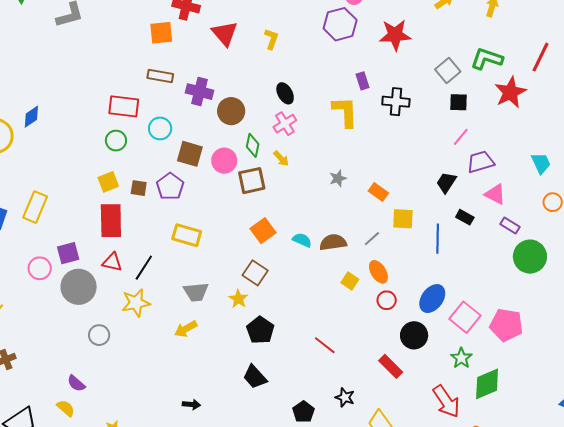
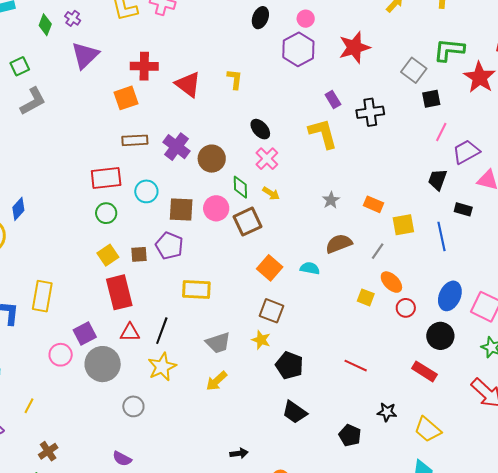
purple cross: (200, 92) -> (177, 147), turned 36
brown semicircle: (333, 242) -> (339, 244), moved

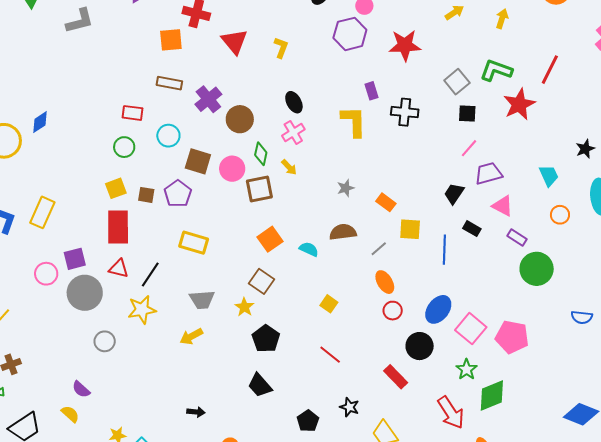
red rectangle: (106, 178) -> (132, 113), size x0.7
yellow square: (366, 297) -> (329, 304), moved

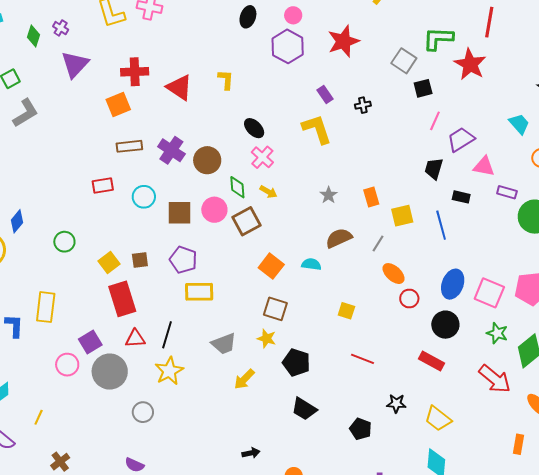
black cross: (405, 112) -> (363, 105), size x0.6
green circle: (124, 147) -> (64, 242), moved
purple pentagon: (178, 194) -> (183, 260), moved
orange rectangle: (386, 202) -> (371, 197), turned 54
yellow arrow: (191, 336) -> (244, 379), moved

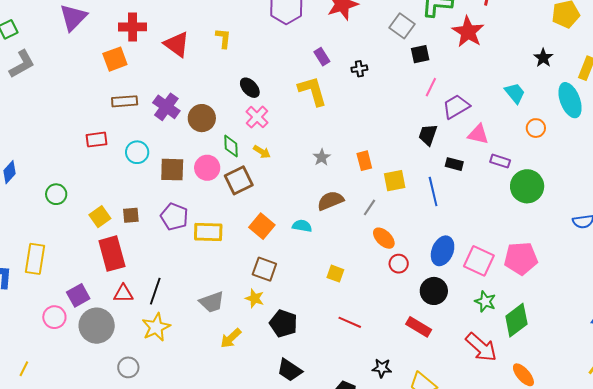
yellow rectangle: (199, 292) -> (208, 232), moved

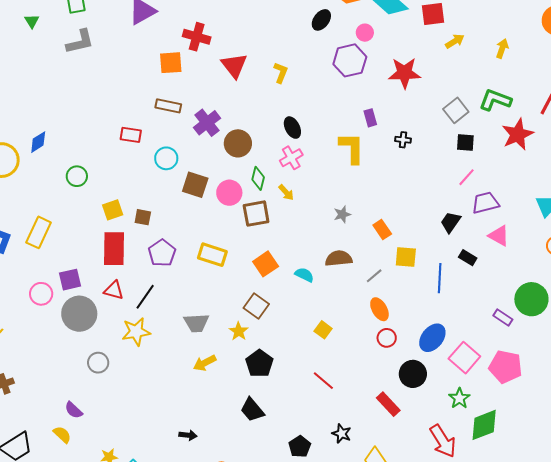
orange rectangle: (364, 161) -> (382, 230), turned -36
purple rectangle: (500, 161) -> (503, 318), moved
purple pentagon: (174, 217) -> (162, 253), moved

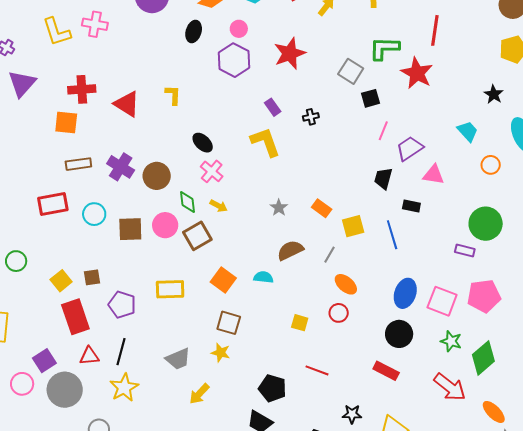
orange square: (171, 63) -> (66, 123), turned 30
red rectangle: (131, 135) -> (53, 204), size x1.4
red circle: (387, 338) -> (339, 313), moved
black pentagon: (259, 363) -> (272, 388), moved

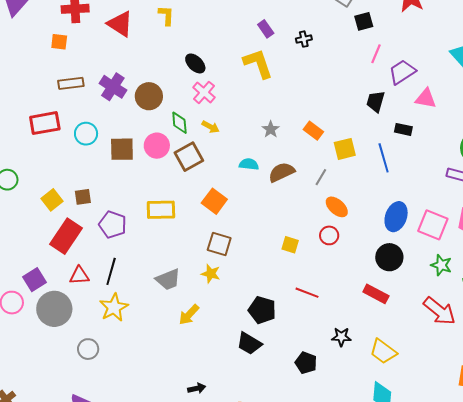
orange square: (66, 123) -> (59, 42), size x0.7
cyan semicircle: (263, 277) -> (249, 164), moved
red rectangle: (75, 317) -> (66, 236), turned 52

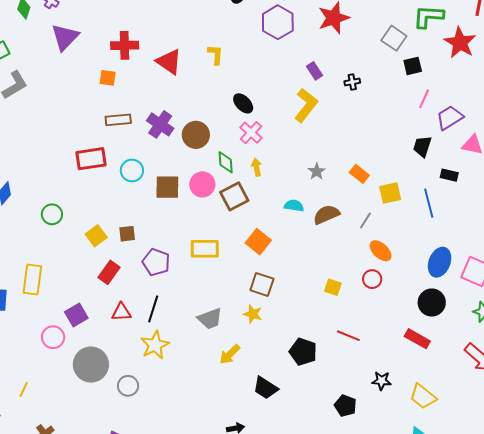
yellow L-shape: (258, 64) -> (306, 105), turned 56
yellow arrow: (211, 127) -> (257, 167), turned -132
red rectangle: (66, 236) -> (109, 272), size x0.7
gray circle: (54, 309) -> (91, 365), moved
black trapezoid: (249, 343) -> (265, 388), moved

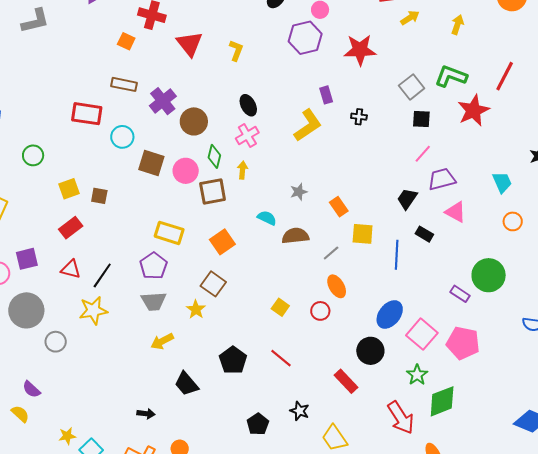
purple pentagon: (156, 262) -> (153, 266), moved

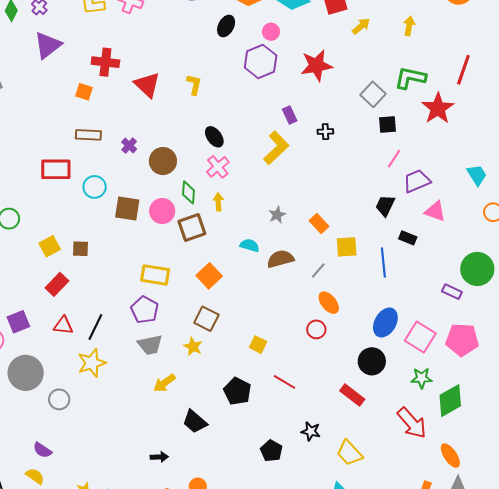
purple cross: (163, 101) -> (129, 145), size x0.6
yellow square: (280, 307) -> (258, 345), moved
green star: (417, 375) -> (422, 378), turned -30

